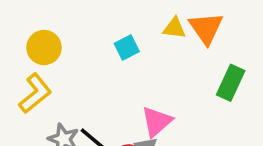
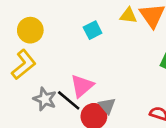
pink triangle: (157, 121) -> (82, 86), moved

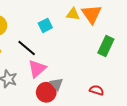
black line: (69, 100) -> (27, 48), moved

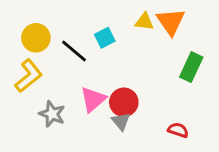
black line: (27, 48) -> (74, 51), moved
red circle: (46, 92) -> (124, 102), moved

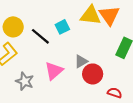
yellow triangle: (144, 22) -> (91, 15), size x1.5
red circle: (124, 102) -> (93, 74), moved
gray triangle: (121, 121) -> (81, 61), moved, turned 40

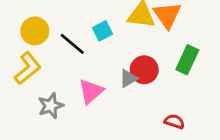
red circle: (93, 74) -> (144, 70), moved
gray star: (25, 81) -> (51, 106), turned 30

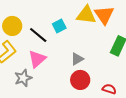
red circle: (144, 70) -> (80, 80), moved
pink triangle: (91, 91) -> (37, 59), moved

